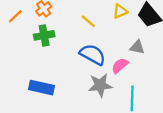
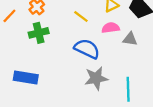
pink semicircle: (120, 66) -> (111, 28), moved, turned 36
blue rectangle: (41, 88) -> (26, 77), moved

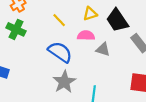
green cross: (39, 33) -> (16, 29), turned 30
gray star: (96, 78) -> (64, 82), turned -30

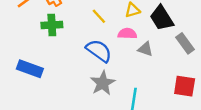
green cross: (16, 29) -> (52, 25), turned -30

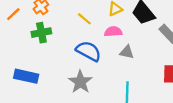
gray triangle: (145, 49) -> (127, 52), moved
gray star: (103, 83) -> (80, 82), moved

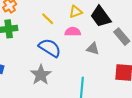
gray triangle: (127, 52) -> (93, 49), moved

